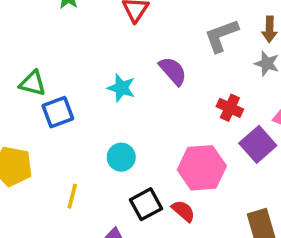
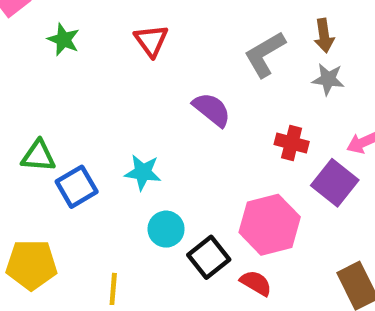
cyan star: (121, 88) -> (143, 172), moved
black square: (146, 204) -> (209, 257), moved

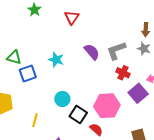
gray L-shape: (265, 54) -> (116, 50), moved
cyan star: (143, 172) -> (56, 60), moved
black square: (209, 257) -> (78, 115), turned -30

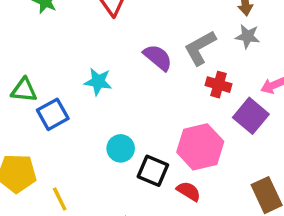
yellow line: (35, 120) -> (60, 199), moved, turned -32

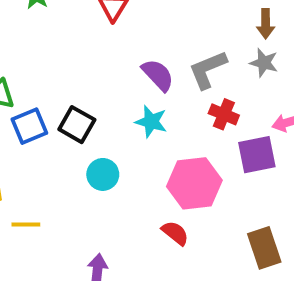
cyan star: (98, 82) -> (151, 122), moved
purple square: (251, 116) -> (257, 155), turned 32
black square: (153, 171) -> (77, 125), moved
yellow line: (60, 199) -> (26, 224), turned -70

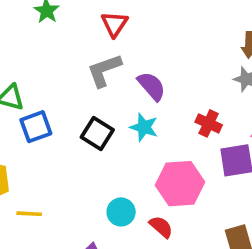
gray L-shape: (208, 70) -> (104, 70), moved
black square: (77, 125) -> (97, 133), moved
cyan circle: (103, 174) -> (121, 212), moved

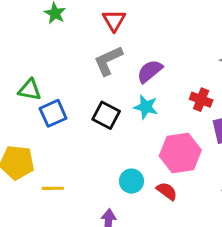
purple semicircle: (152, 86) -> (150, 71), turned -84

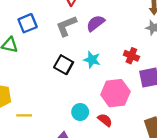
purple semicircle: (150, 71) -> (96, 23), moved
blue square: (53, 113) -> (28, 23), moved

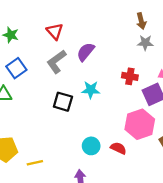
pink hexagon: (115, 93) -> (140, 124), moved

